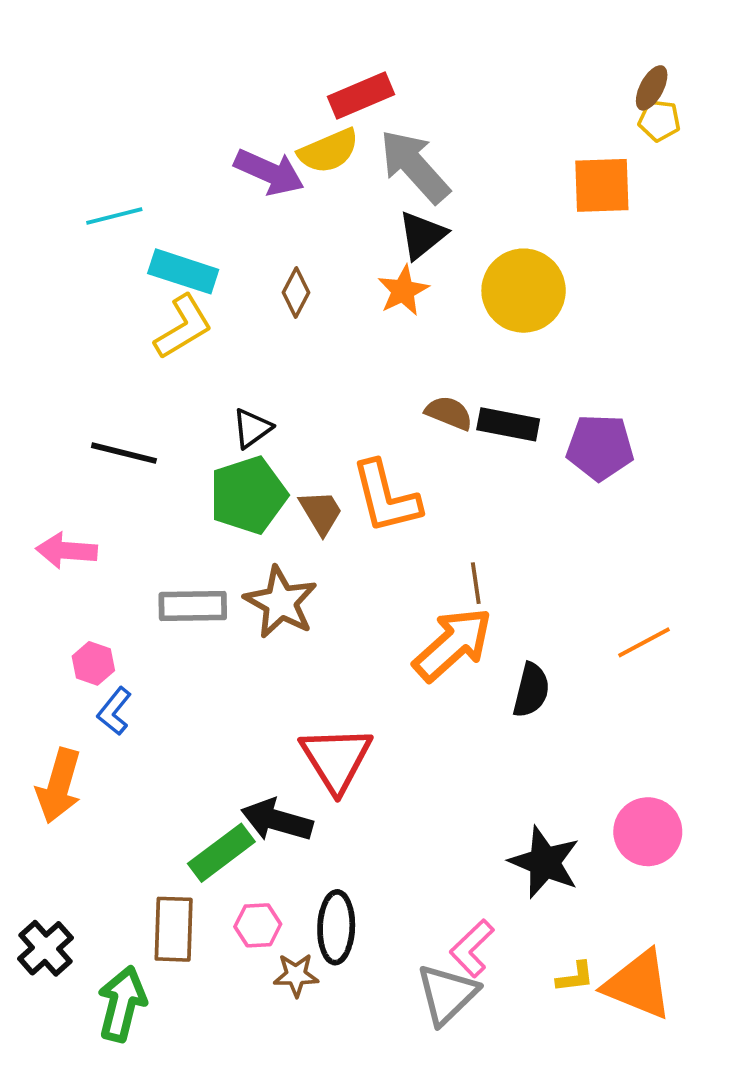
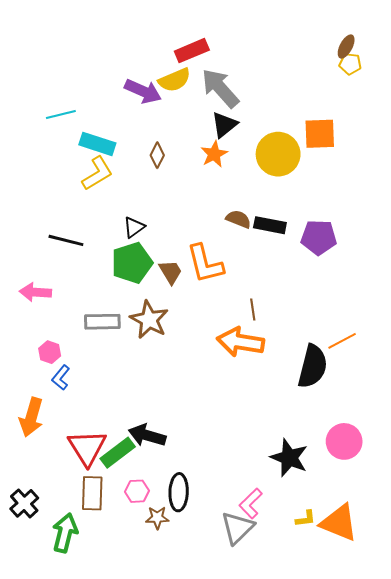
orange square: (602, 185) -> (320, 134), moved
orange arrow: (453, 644) -> (241, 342), turned -129
black semicircle: (531, 690) -> (313, 366), moved, size x1.5
red triangle: (336, 759) -> (87, 448), moved

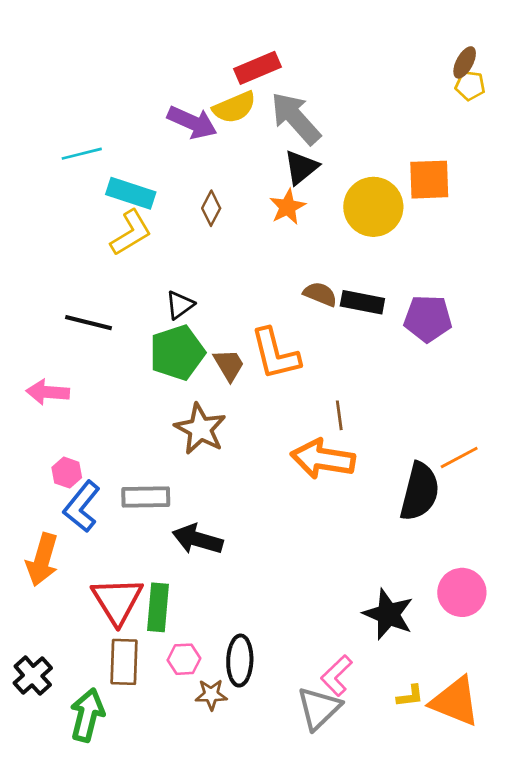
gray rectangle: (102, 322) -> (146, 497), moved
blue L-shape: (61, 377) -> (82, 507), size x1.5
black arrow: (147, 435) -> (198, 539), moved
green rectangle: (118, 453) -> (158, 607), turned -48

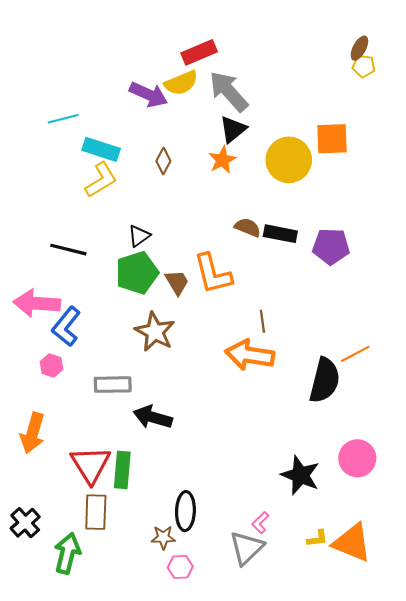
pink arrow: (48, 392) -> (37, 303), size x1.4
blue L-shape: (82, 507) -> (66, 327), moved
pink hexagon: (184, 659) -> (180, 567), moved
pink L-shape: (337, 676) -> (260, 523), size x0.7

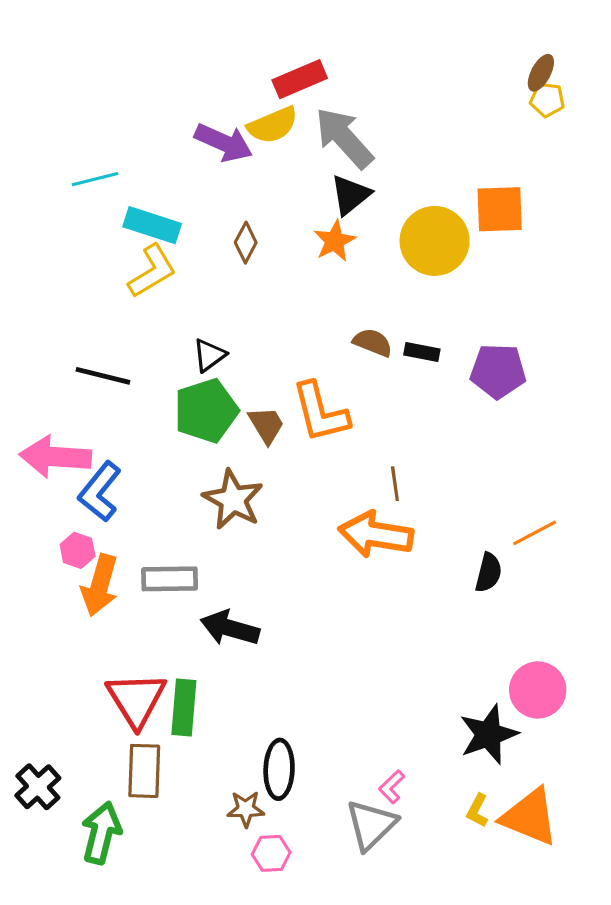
black rectangle: (280, 234) -> (422, 352), size x0.7
black semicircle: (325, 380) -> (489, 573), size x0.6
orange arrow: (33, 433) -> (100, 585), moved
black star: (300, 475) -> (489, 734), moved, turned 30
yellow L-shape: (317, 538) -> (477, 811), turned 125

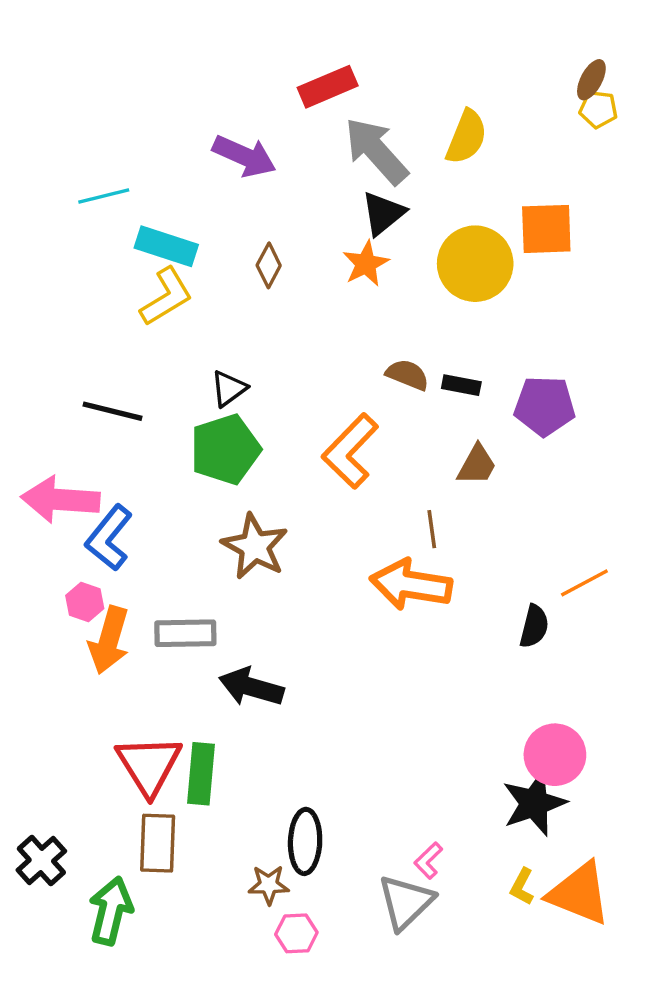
yellow semicircle: (273, 125) -> (466, 137), moved, turned -45
orange L-shape: (320, 412) -> (350, 451), turned 58
brown trapezoid: (266, 425) -> (477, 465), moved, turned 60
pink circle: (538, 690) -> (555, 755), moved

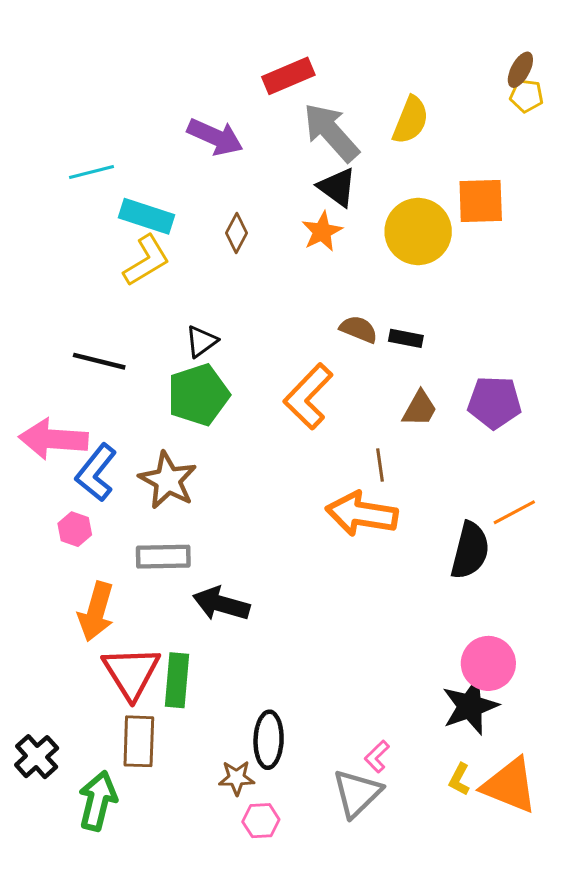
black triangle: (383, 213) -> (337, 187), turned -45
purple pentagon: (545, 406) -> (494, 402), moved
brown star: (255, 546) -> (168, 480), moved
black semicircle: (534, 626) -> (470, 550), size x1.5
orange arrow: (109, 640) -> (96, 612), moved

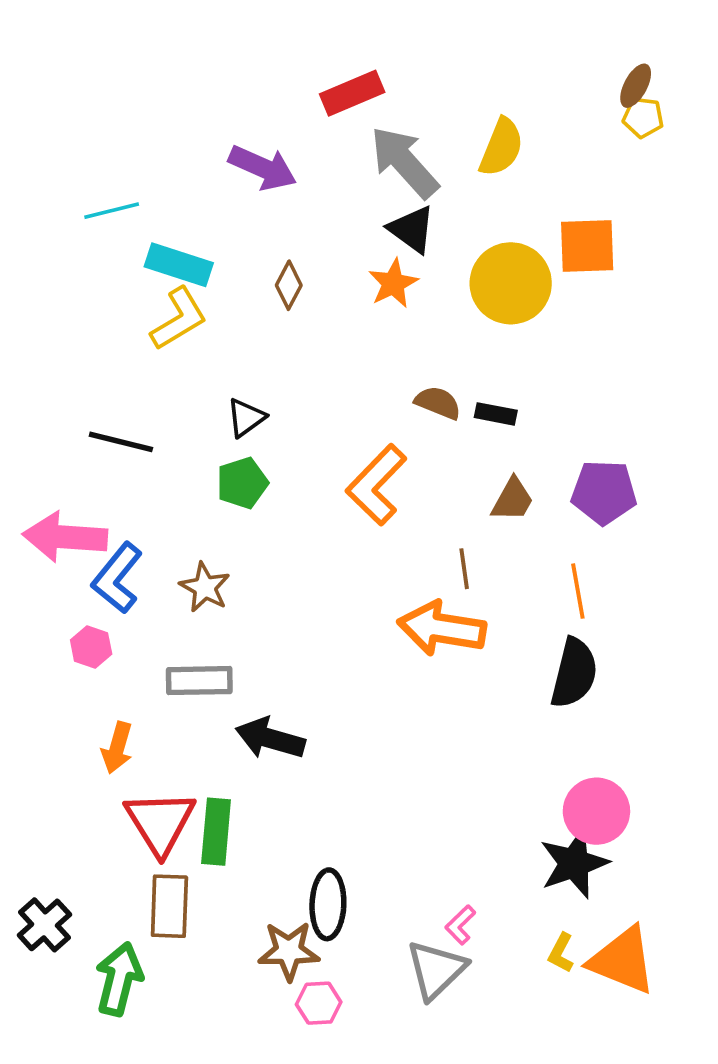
green pentagon: (198, 395) -> (242, 483), size x0.7
brown star: (168, 480) -> (205, 587), size x0.7
orange line: (514, 512) -> (578, 591), moved, turned -72
orange arrow: (96, 612) -> (117, 748), size x0.7
brown star: (237, 778) -> (289, 951), size x1.4

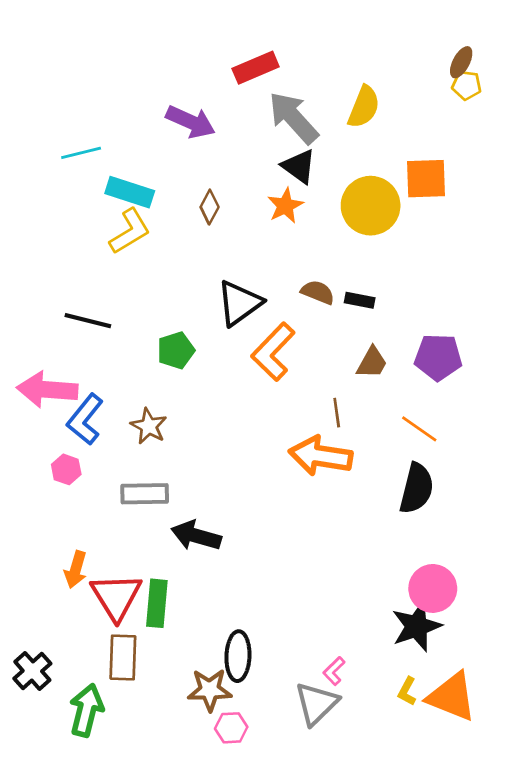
black triangle: (246, 418) -> (239, 303), moved, size x1.6
orange line: (578, 591) -> (419, 429), turned -45
orange arrow: (117, 748) -> (76, 570), moved

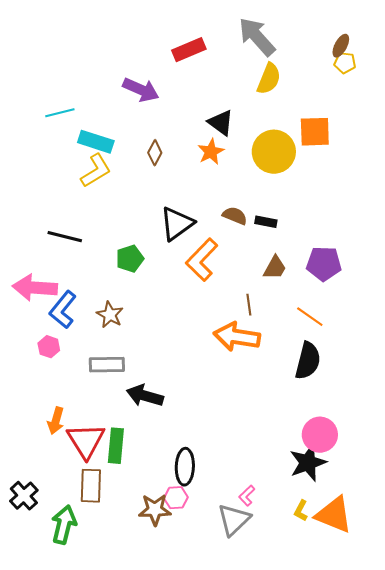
gray arrow: (293, 118) -> (257, 37), moved
black ellipse: (238, 656) -> (185, 467), moved
pink hexagon: (231, 728) -> (176, 498), moved

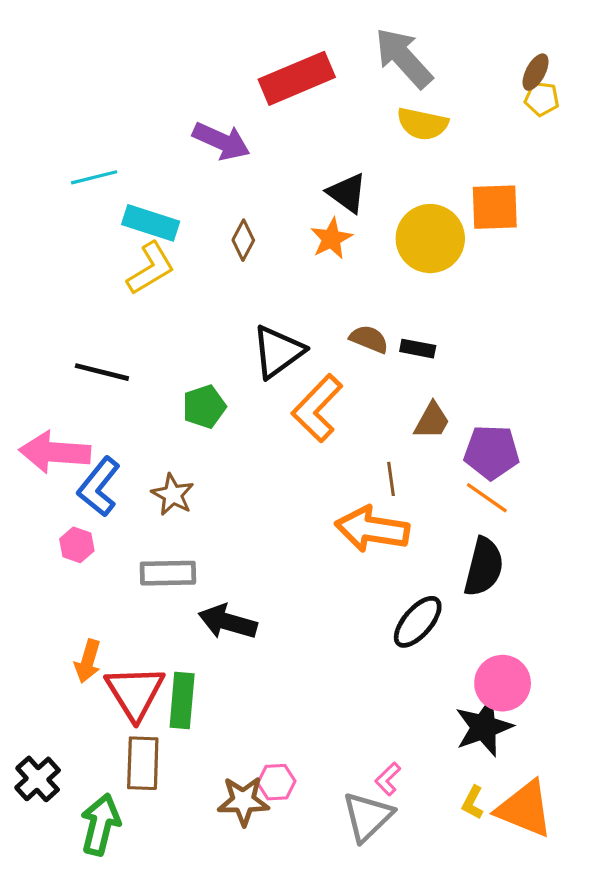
red rectangle: (189, 50) -> (297, 78), size x1.4
yellow semicircle: (269, 79) -> (422, 124), turned 80
purple pentagon: (324, 264) -> (492, 452), moved
black ellipse: (185, 467) -> (418, 622), moved, turned 39

